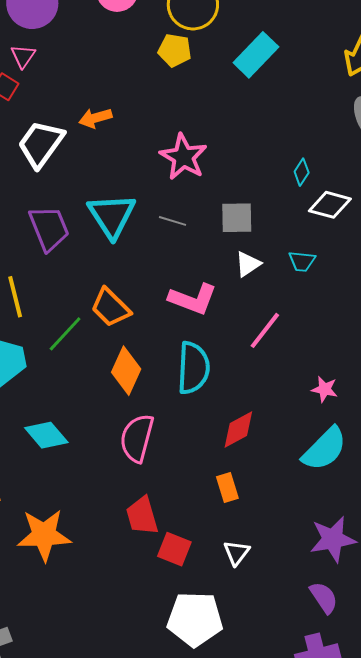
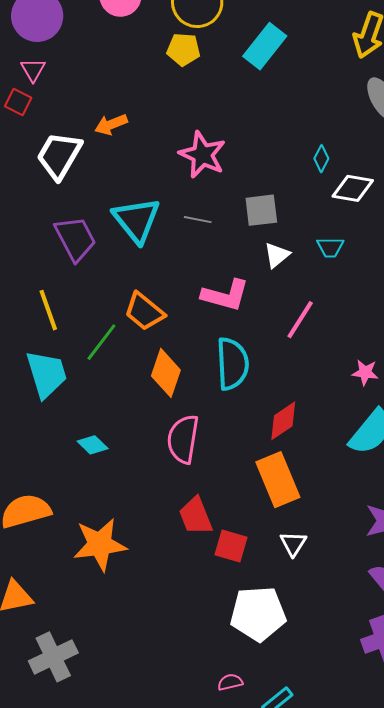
cyan diamond: (46, 435) -> (93, 445), size x0.7
orange rectangle: (227, 488) -> (278, 480), size x1.8

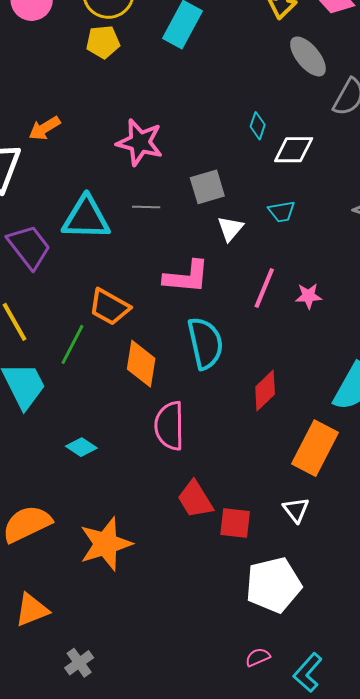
cyan triangle: (137, 220) -> (86, 218), turned -40
pink star: (365, 372) -> (309, 296), moved
orange rectangle: (278, 480) -> (315, 448), moved, turned 60
gray cross: (53, 657) -> (79, 663), size x0.6

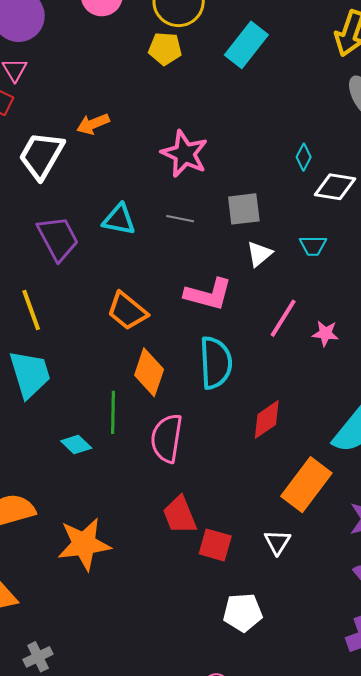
cyan triangle: (86, 218) -> (119, 219), size x0.7
green line: (73, 344) -> (113, 412), moved, turned -36
white pentagon: (273, 585) -> (243, 612), size x0.7

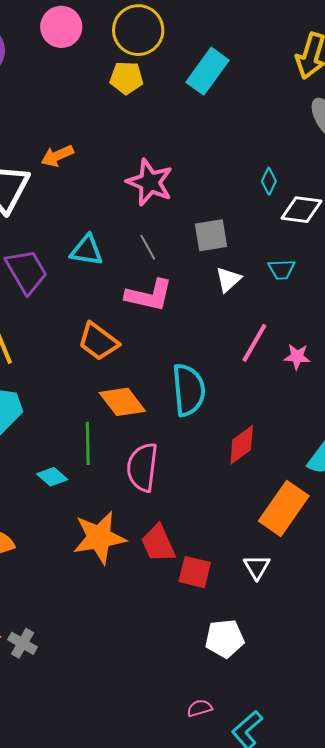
gray line: (180, 219) -> (148, 247), turned 52
pink L-shape: (208, 294) -> (149, 295), moved
orange diamond: (149, 372) -> (122, 402), turned -54
orange star: (84, 544) -> (99, 538), moved
gray cross: (38, 657) -> (23, 643), moved, turned -32

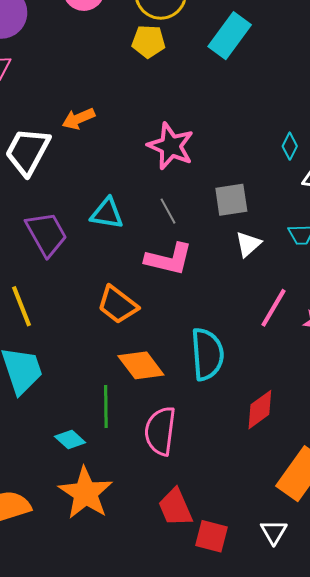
orange star: (99, 538) -> (86, 493), moved, turned -30

